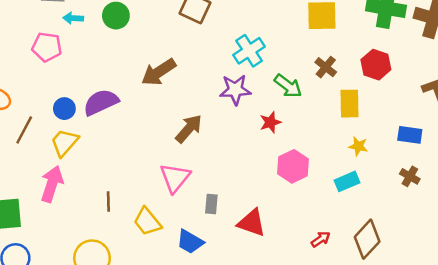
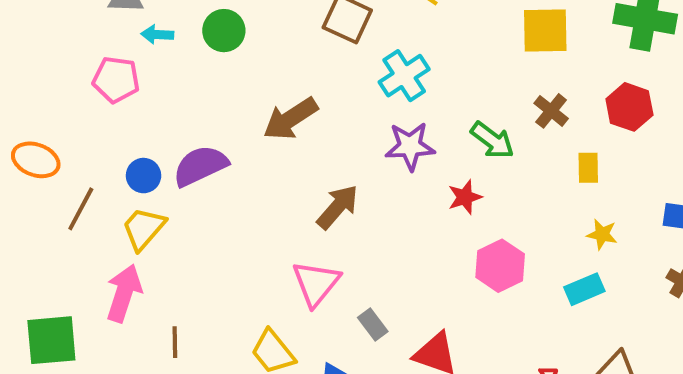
cyan cross: (249, 51) -> (404, 76), moved
yellow rectangle: (350, 104) -> (588, 168), size x0.7
brown line: (108, 201) -> (175, 342), moved
gray rectangle: (211, 204) -> (373, 324), turned -42

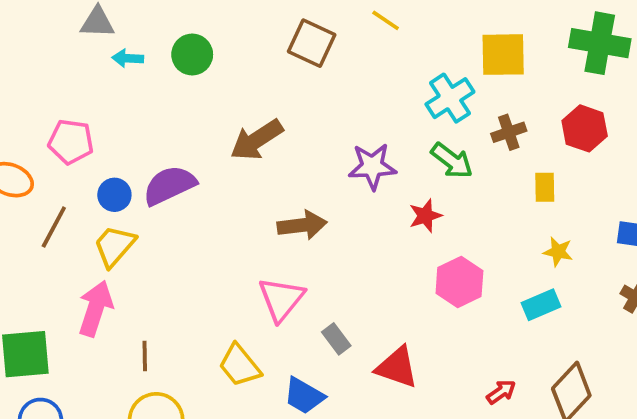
cyan cross: (404, 76) -> (450, 98), moved
pink pentagon: (116, 80) -> (71, 142), moved
brown cross: (551, 111) -> (509, 132), turned 32
brown arrow: (338, 207) -> (302, 225), turned 42

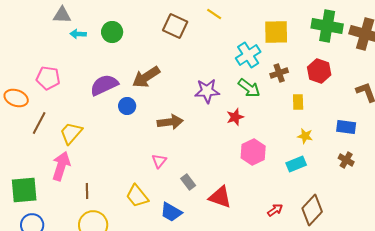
purple semicircle: (169, 185) -> (104, 85), moved
blue circle: (114, 195) -> (127, 106), moved
pink triangle: (281, 299) -> (159, 161), size x0.6

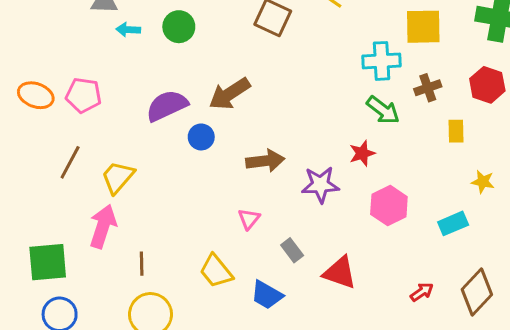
cyan cross: (248, 55) -> (382, 61), turned 30
purple star: (207, 91) -> (320, 185), moved
orange ellipse: (16, 98) -> (36, 95), moved
yellow star: (305, 136) -> (483, 182), moved

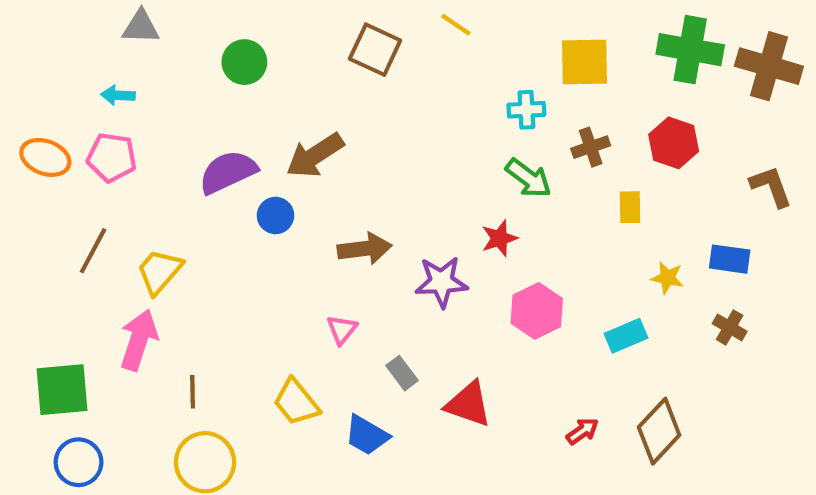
cyan arrow: (128, 30) -> (118, 95), moved
cyan cross: (382, 61) -> (526, 110), size x0.7

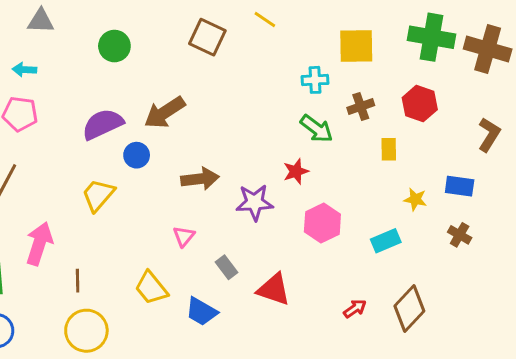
brown L-shape: (771, 186) -> (489, 135), turned 52
yellow trapezoid: (159, 271) -> (98, 195), moved

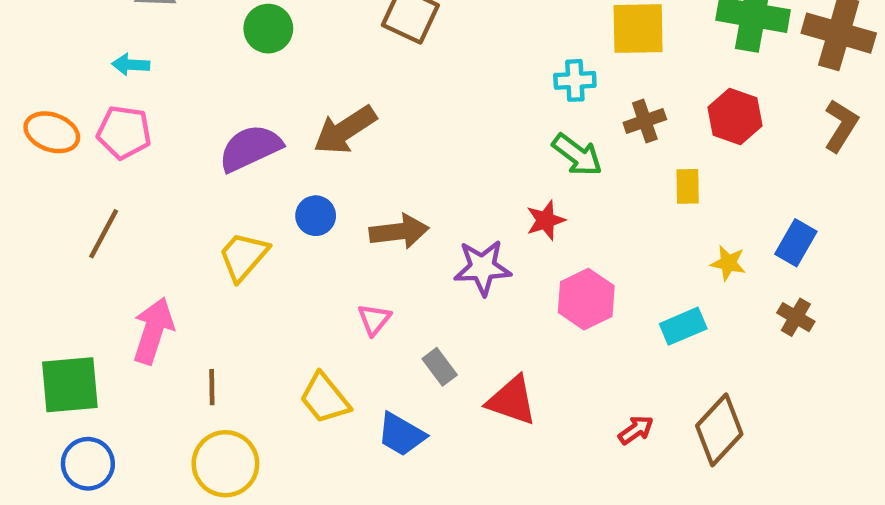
brown L-shape: (489, 135) -> (841, 126), moved
blue circle: (137, 155) -> (316, 216), moved
blue rectangle: (460, 186) -> (796, 243), turned -68

